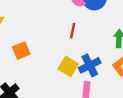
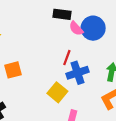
blue cross: (90, 65) -> (78, 73), moved

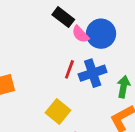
black rectangle: (62, 14) -> (63, 17), turned 30
blue cross: (78, 73) -> (93, 73), moved

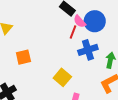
red line: (69, 69) -> (73, 32), moved

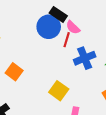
blue circle: (95, 21) -> (49, 27), moved
orange square: (23, 57) -> (14, 72), turned -35

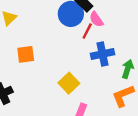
orange square: (14, 72) -> (26, 54), turned 35

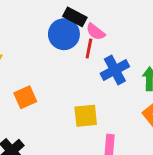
yellow square: (69, 83) -> (86, 116), turned -36

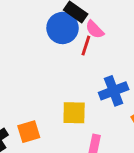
blue cross: (115, 70) -> (114, 91), moved
orange square: (25, 97) -> (29, 132), moved

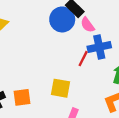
red line: (86, 46) -> (83, 59), moved
blue cross: (114, 91) -> (99, 47), moved

